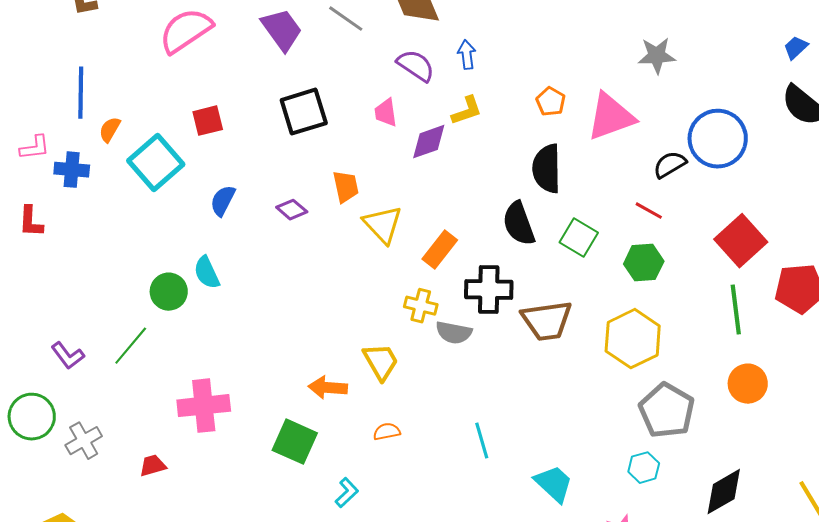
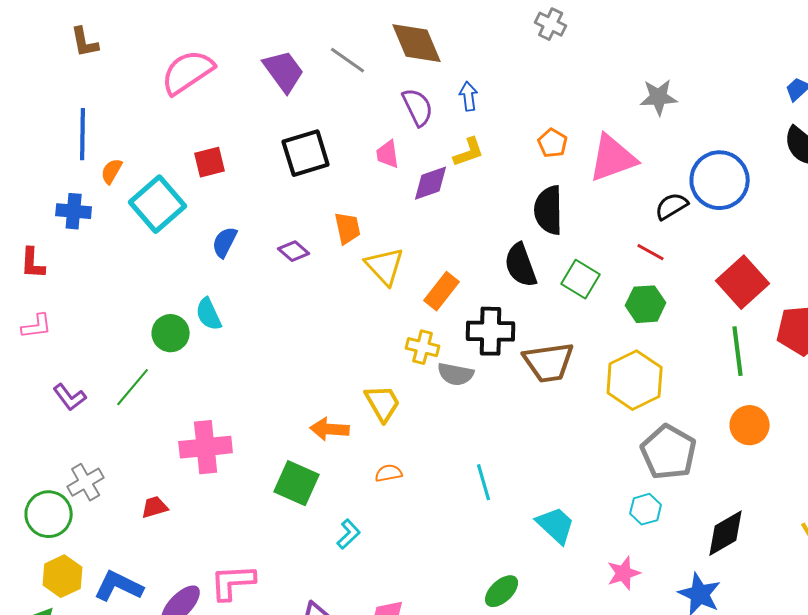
purple semicircle: (416, 66) -> (418, 107), turned 30
pink L-shape: (35, 148) -> (37, 326), moved
green circle: (32, 417) -> (49, 514), moved

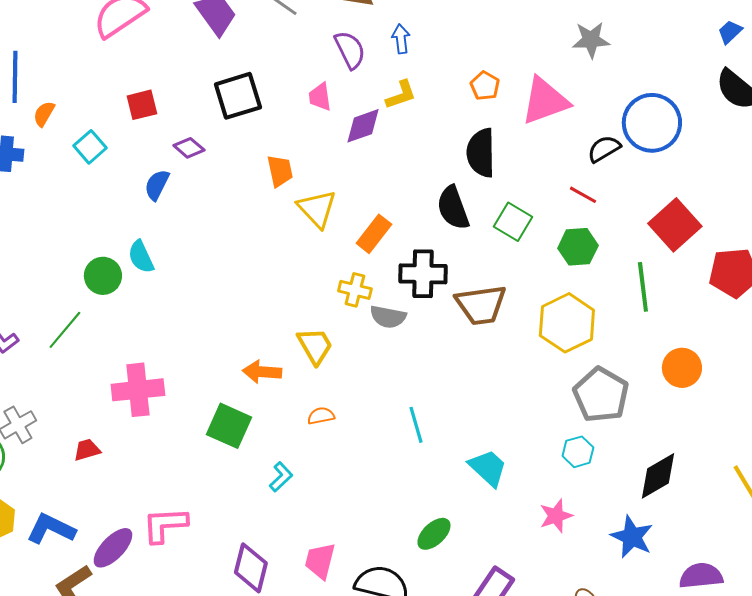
cyan square: (158, 204) -> (90, 147), size x0.6
purple diamond: (294, 251) -> (189, 148), moved
green line: (738, 351) -> (643, 287), moved

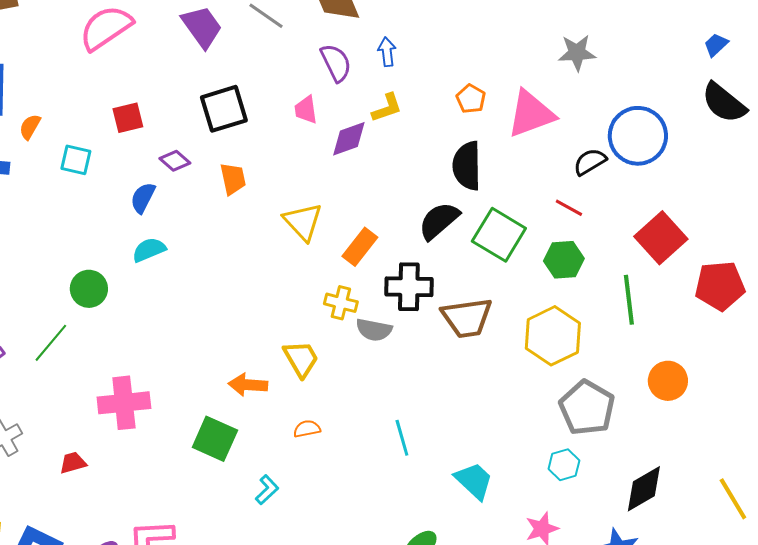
cyan square: (90, 147) -> (76, 160), turned -36
orange trapezoid: (280, 171) -> (233, 179), moved
black semicircle: (453, 208) -> (439, 221), turned 69
green square: (513, 222) -> (499, 235), size x1.4
cyan semicircle: (141, 257) -> (149, 250), moved, turned 92

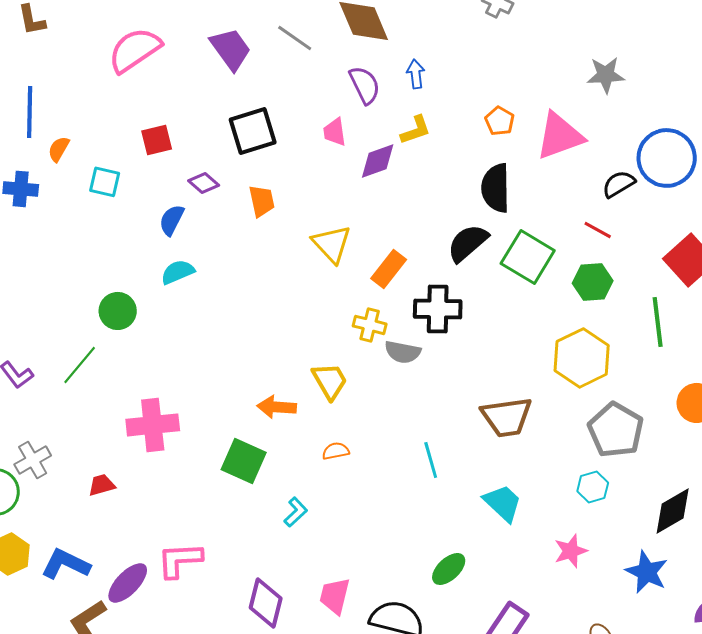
brown trapezoid: (467, 318) -> (507, 417), moved

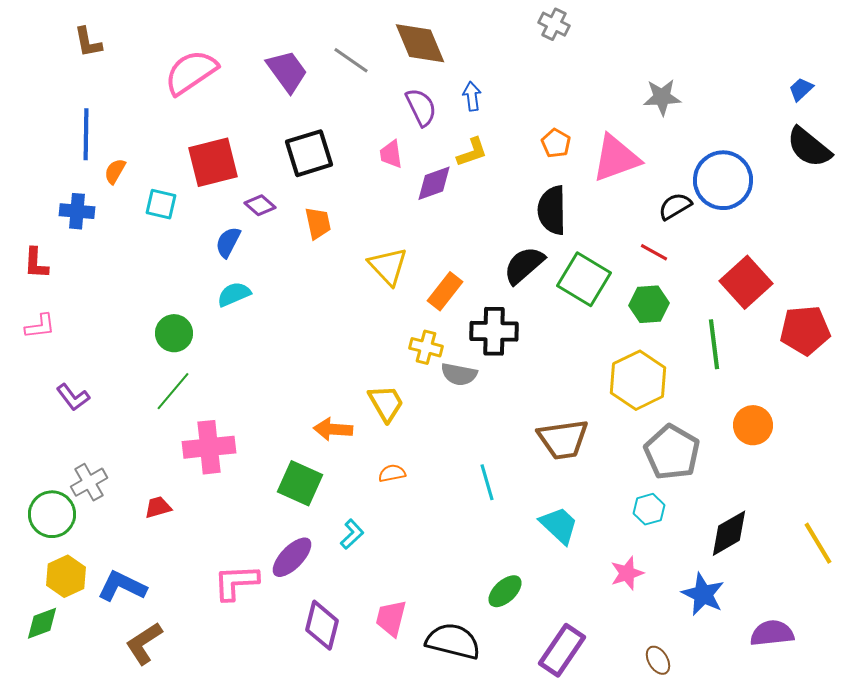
red square: (157, 140) -> (213, 162), size x1.6
green line: (80, 365) -> (173, 391), moved
purple ellipse: (128, 583) -> (292, 557), moved

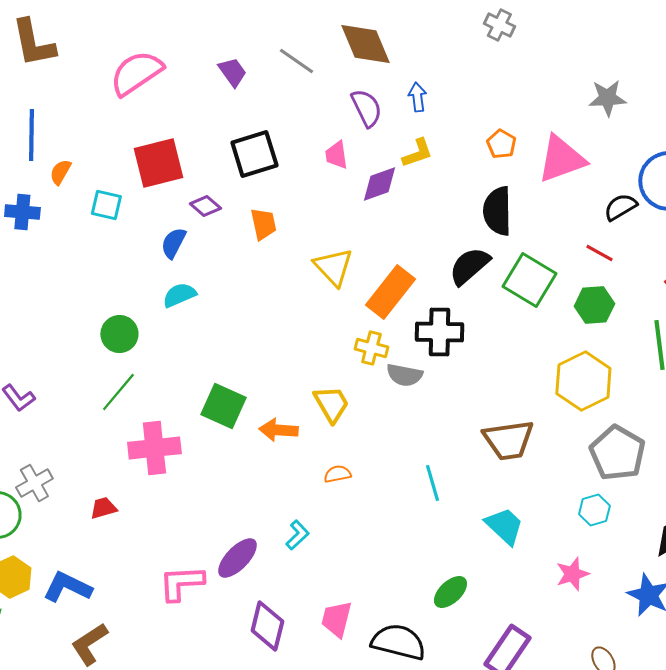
brown L-shape: (88, 42) -> (33, 43), size x1.6
purple trapezoid: (287, 71) -> (232, 72), size x0.7
orange rectangle: (445, 291) -> (390, 292), size x1.4
green square: (300, 483) -> (223, 406), moved

